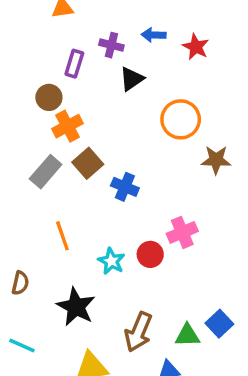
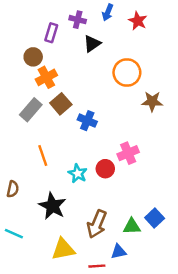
blue arrow: (154, 35) -> (108, 12), turned -70

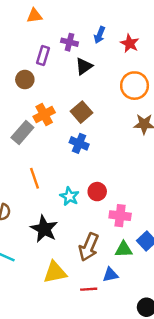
orange circle: (127, 73) -> (135, 86), moved
orange cross: (46, 77) -> (44, 114), moved
brown square: (61, 104) -> (81, 112), moved
pink cross: (128, 153) -> (120, 216), moved, turned 30

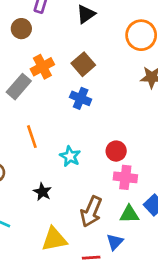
red circle: (97, 192) -> (116, 151), moved
black star: (44, 229) -> (42, 192), size x0.6
blue triangle: (110, 275) -> (115, 242), turned -35

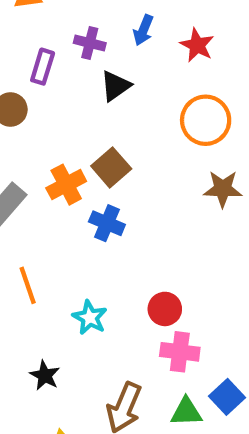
orange cross: (42, 67) -> (66, 185), moved

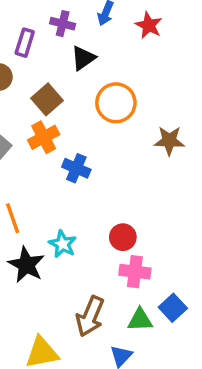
orange circle: (206, 120) -> (116, 103), moved
brown square: (111, 167) -> (47, 99), moved
black star: (45, 375) -> (26, 265), moved, size x1.5

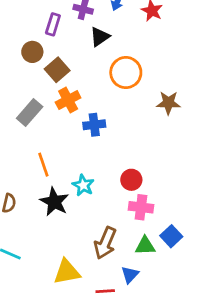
brown square: (47, 99) -> (57, 70), moved
blue cross: (76, 168) -> (94, 125), turned -30

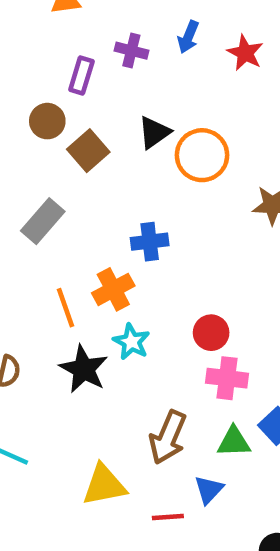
black triangle: (100, 37) -> (154, 132), moved
orange cross: (68, 100) -> (113, 289), moved

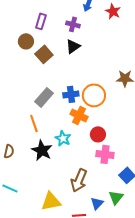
purple cross: (131, 51) -> (73, 24), moved
orange circle: (202, 155) -> (94, 95), moved
gray rectangle: (43, 221) -> (44, 97), moved
orange cross: (113, 289) -> (79, 115), moved, turned -36
green triangle: (234, 442) -> (116, 197), moved, turned -49

